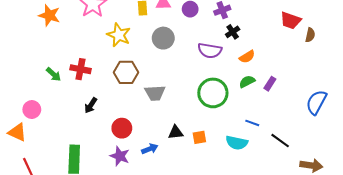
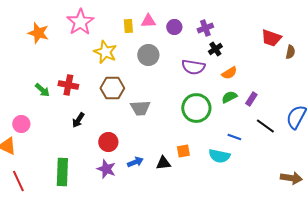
black triangle: (176, 132) -> (163, 163), moved
black line: (280, 141) -> (265, 126), moved

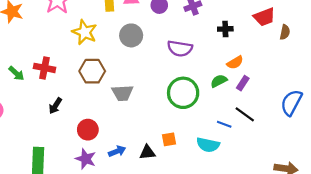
red trapezoid: (271, 38) -> (264, 17), turned -40
black cross: (215, 49) -> (225, 29), moved, turned 32
orange semicircle: (229, 73) -> (235, 63), moved
black line: (265, 126) -> (245, 114), moved

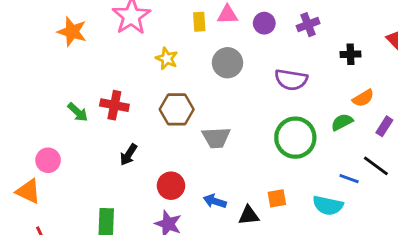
yellow star: (85, 32) -> (167, 59), size x0.7
purple rectangle: (243, 83) -> (384, 126), moved
blue arrow: (117, 151) -> (215, 201), moved, turned -140

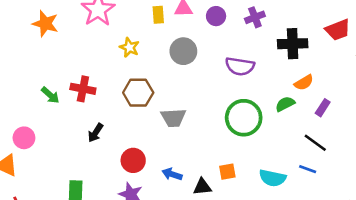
black cross: (350, 54) -> (293, 44), size x1.6
blue line: (349, 179) -> (308, 169), moved

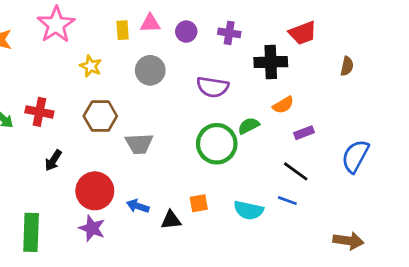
purple cross: (255, 17) -> (229, 33), turned 30
red trapezoid: (338, 30) -> (303, 33), moved
green semicircle: (285, 104) -> (249, 126), moved
purple rectangle: (323, 108) -> (304, 133), turned 36
red circle: (133, 160) -> (95, 191), size x1.4

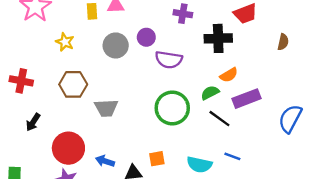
purple circle: (186, 32) -> (146, 37), moved
green semicircle: (249, 126) -> (210, 93), moved
purple rectangle: (304, 133) -> (247, 99), size x1.6
black line: (296, 171) -> (219, 119), moved

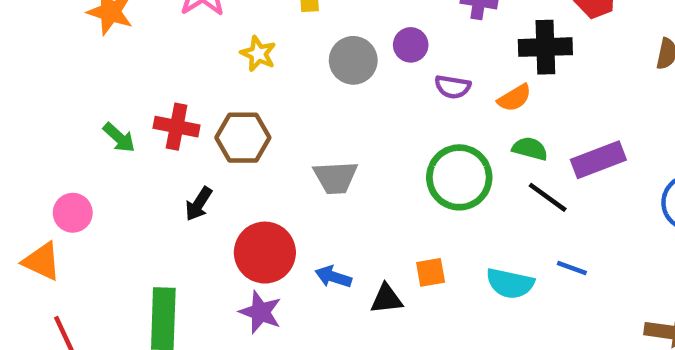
purple semicircle: (169, 60) -> (453, 87), size x0.7
orange semicircle: (229, 75) -> (514, 98), moved
brown hexagon: (73, 84) -> (243, 138), moved
green semicircle: (210, 93) -> (530, 149), turned 42

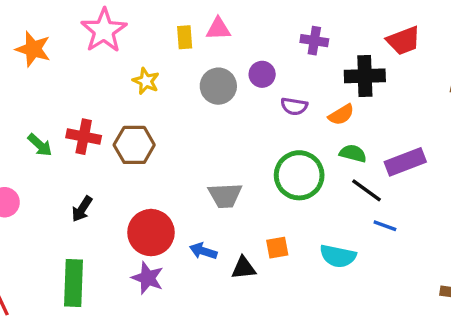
gray trapezoid: (336, 177) -> (225, 195), moved
black arrow: (199, 204) -> (82, 209), moved
blue line: (572, 268) -> (385, 226), moved

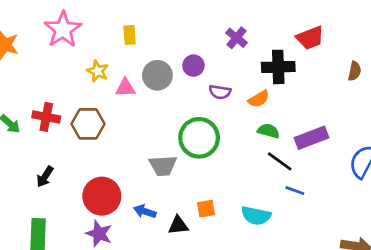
pink triangle: (218, 29) -> (125, 88), moved
purple cross: (314, 41) -> (237, 38), turned 30
green circle: (299, 175) -> (199, 138), moved

